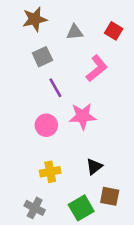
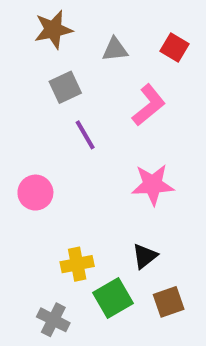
pink star: (83, 116) -> (153, 185), moved
pink circle: (46, 125) -> (35, 193), moved
brown square: (110, 196) -> (169, 302), turned -30
green square: (81, 208) -> (113, 298), moved

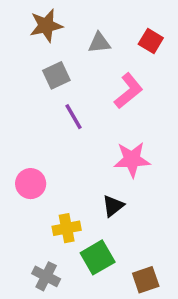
pink circle: (35, 193) -> (31, 184), moved
black triangle: (145, 256) -> (113, 206), moved
brown square: (169, 302) -> (146, 280), moved

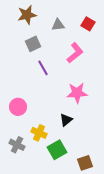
yellow cross: (67, 228) -> (39, 133), turned 35
gray cross: (46, 276) -> (17, 145), moved

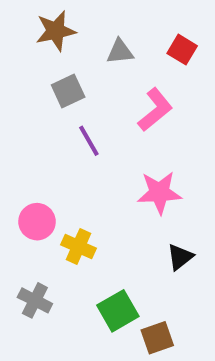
black triangle: (66, 120) -> (180, 257), moved
yellow cross: (39, 133) -> (78, 247), moved
brown square: (85, 163) -> (157, 338), moved

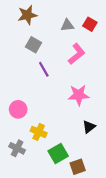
gray triangle: (120, 52) -> (67, 25), moved
gray square: (68, 91) -> (34, 45), turned -35
yellow cross: (78, 247) -> (39, 132), moved

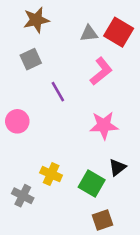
red square: (90, 24) -> (119, 32), size x1.5
gray square: (34, 45) -> (31, 59), moved, turned 35
pink circle: (18, 109) -> (17, 121), moved
green square: (58, 153) -> (92, 184), moved, turned -30

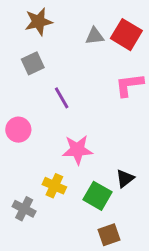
pink L-shape: (101, 71) -> (129, 85), moved, turned -148
pink star: (104, 125) -> (77, 150), moved

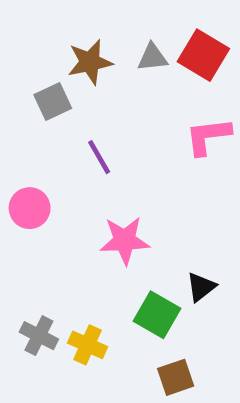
brown star: (39, 22) -> (90, 62), moved
yellow cross: (54, 186) -> (88, 345), moved

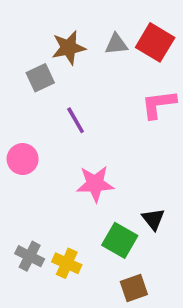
black triangle: (201, 287) -> (153, 219), turned -30

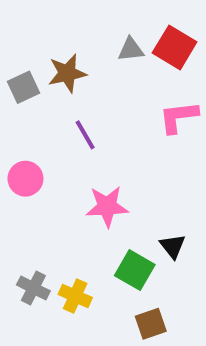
brown star: (69, 48) -> (67, 73), moved
gray square: (40, 78) -> (23, 87), moved

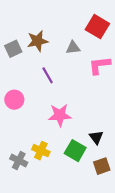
gray triangle: (131, 49) -> (73, 48), moved
yellow cross: (75, 296) -> (41, 151), moved
brown square: (151, 324) -> (102, 166), moved

